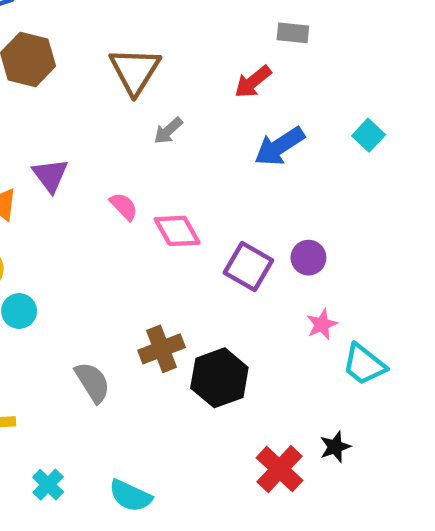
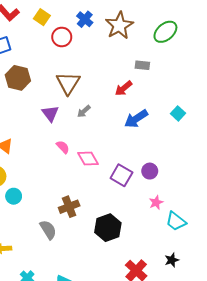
purple triangle: (50, 175) -> (50, 113), moved
brown cross: (162, 349) -> (69, 207), moved
black star: (335, 447) -> (172, 260), moved

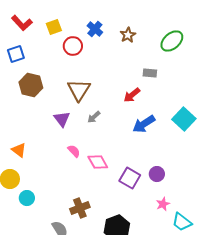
yellow square: (42, 17) -> (54, 27), turned 35
brown star: (119, 25) -> (128, 35), size x0.6
cyan square: (178, 113) -> (184, 119), size x1.6

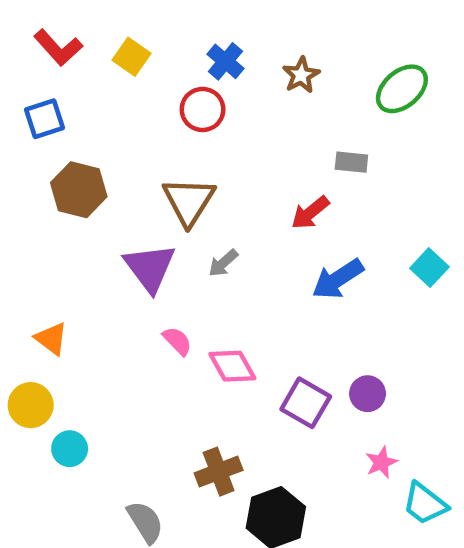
yellow square: (54, 27) -> (131, 57), turned -35
red circle: (73, 46) -> (203, 109), moved
purple triangle: (62, 119) -> (150, 268), size x1.4
cyan square: (184, 119) -> (429, 268), size x0.7
brown cross: (80, 208) -> (219, 472), moved

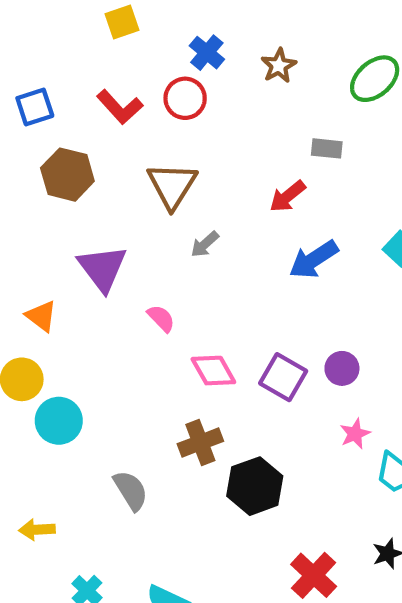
red L-shape: (58, 48) -> (120, 107), moved
yellow square: (131, 57) -> (122, 22), moved, turned 36
purple triangle: (150, 268) -> (102, 268), moved
pink diamond: (232, 366) -> (213, 371), moved
cyan circle: (70, 449) -> (59, 421), size x1.4

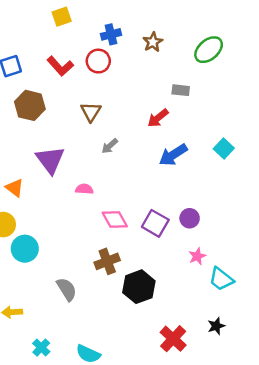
blue cross: (207, 53) -> (111, 34), turned 36
brown triangle: (172, 185) -> (91, 112), size x0.7
pink semicircle: (161, 318) -> (84, 189), turned -42

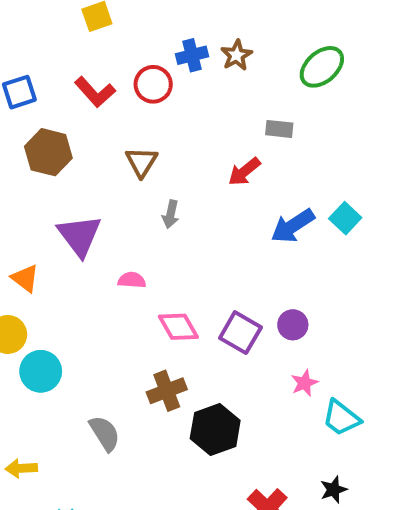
blue cross: (111, 34) -> (192, 55), moved
gray arrow: (110, 146) -> (171, 214), turned -36
blue arrow: (173, 155) -> (293, 226), moved

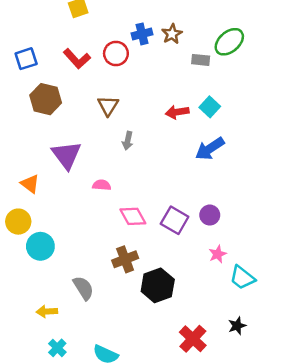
gray rectangle: (279, 129) -> (201, 60), moved
red arrow: (244, 172) -> (177, 112), turned 30
cyan square: (345, 218) -> (210, 107), moved
yellow arrow: (21, 468) -> (47, 311), moved

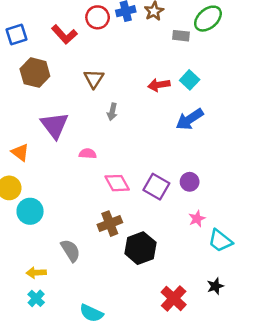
red circle: (116, 53) -> (98, 17), moved
cyan cross: (57, 348) -> (36, 298), moved

